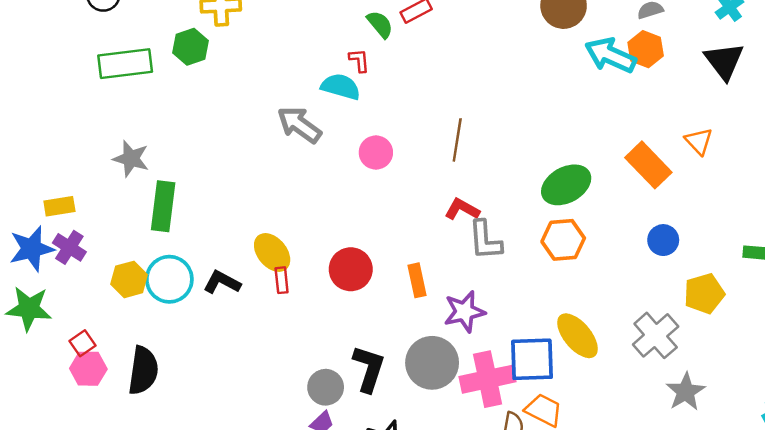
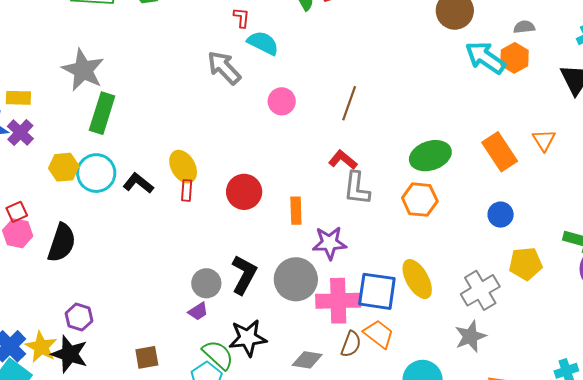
red L-shape: (359, 60) -> (242, 18), moved
gray star: (131, 159) -> (83, 70), size x1.4
gray star: (686, 392) -> (470, 336), moved

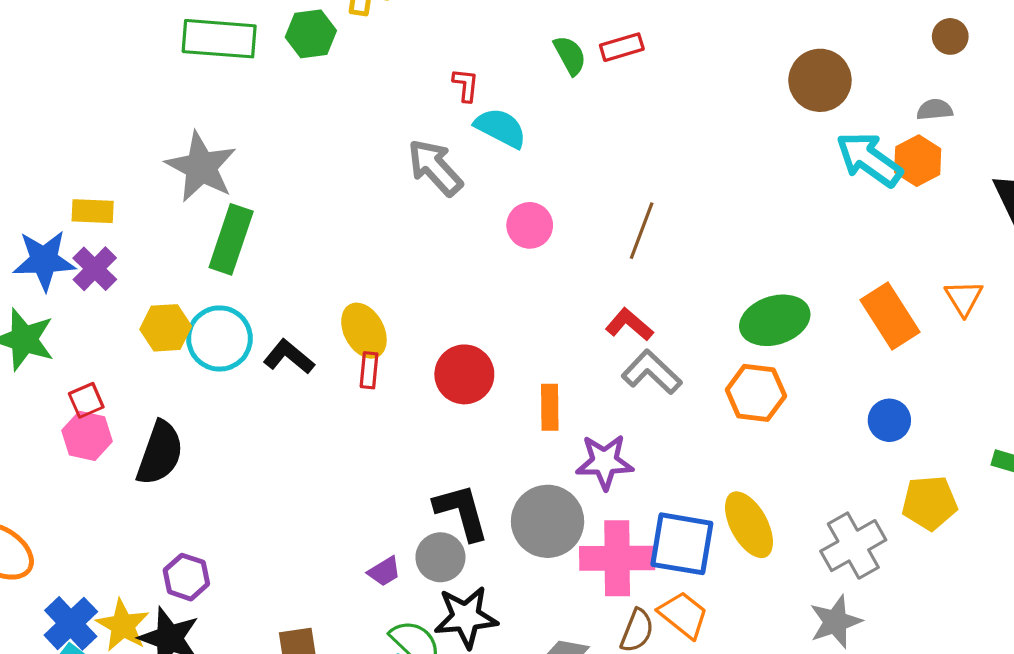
gray L-shape: (357, 188) -> (652, 372), turned 126
black L-shape: (244, 275) -> (462, 512), turned -45
gray circle: (206, 283) -> (440, 557), moved

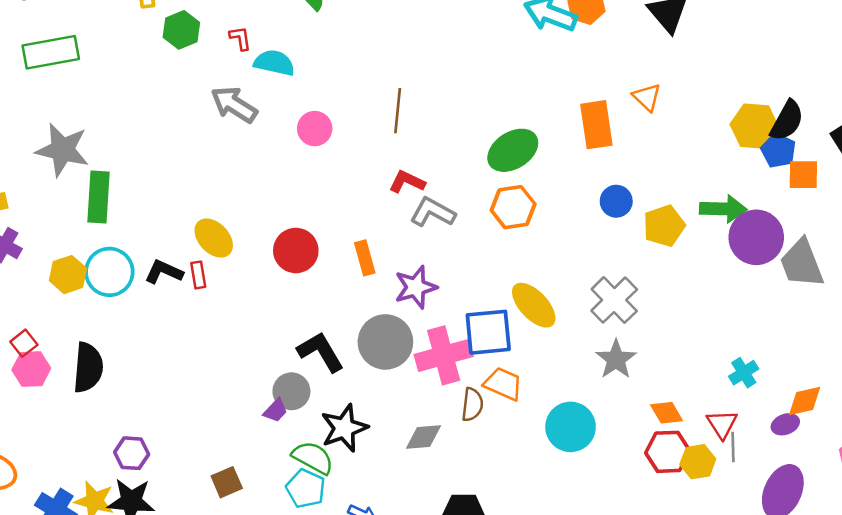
green hexagon: (311, 34) -> (181, 30), moved
orange rectangle: (890, 316) -> (596, 125), turned 39
red rectangle: (369, 370) -> (198, 275), moved
yellow pentagon: (929, 503) -> (664, 226), moved
gray circle: (440, 557) -> (291, 391), moved

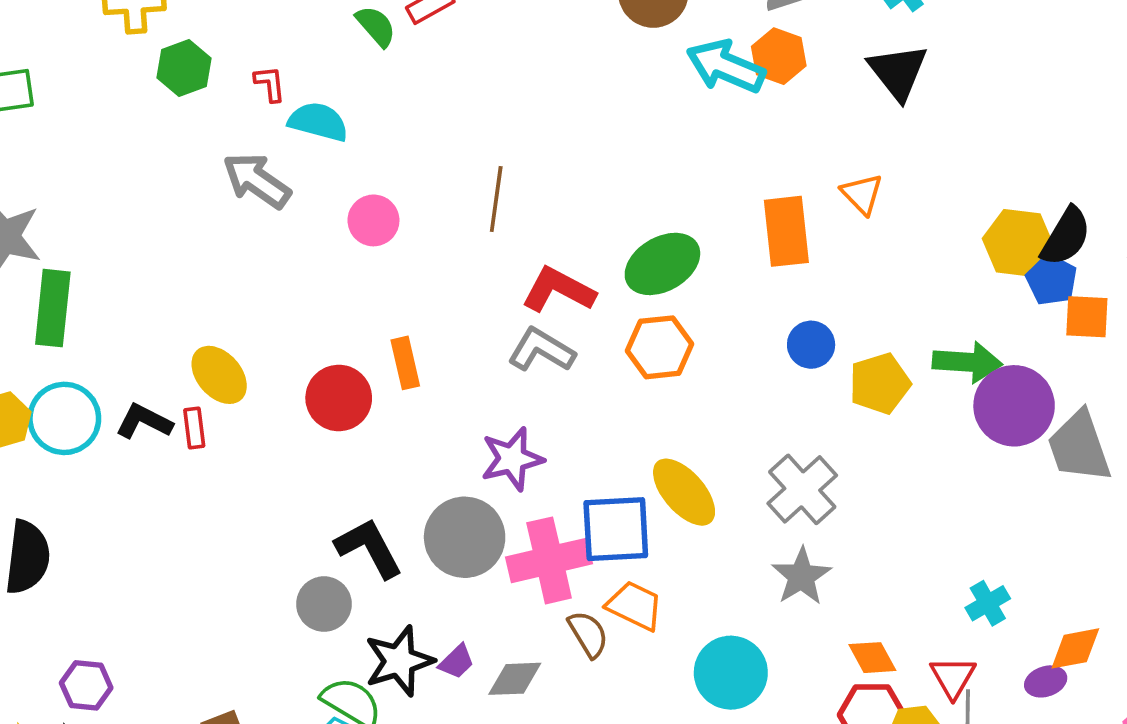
red L-shape: (407, 182) -> (558, 290), moved, size x1.4
orange rectangle: (365, 258) -> (405, 363), moved
brown semicircle: (472, 405) -> (588, 634), turned -40
purple trapezoid: (276, 411) -> (457, 662), moved

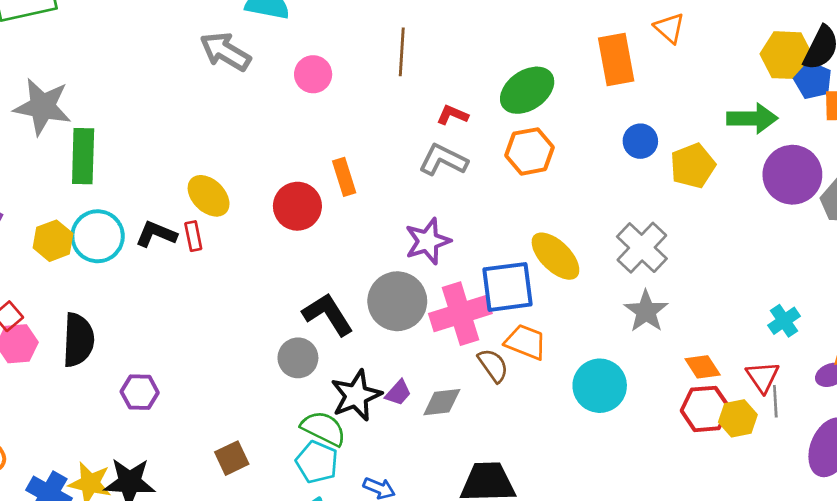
red L-shape: (558, 290) -> (452, 115), size x0.6
green arrow: (967, 362) -> (752, 118), moved
purple hexagon: (86, 685) -> (140, 392), moved

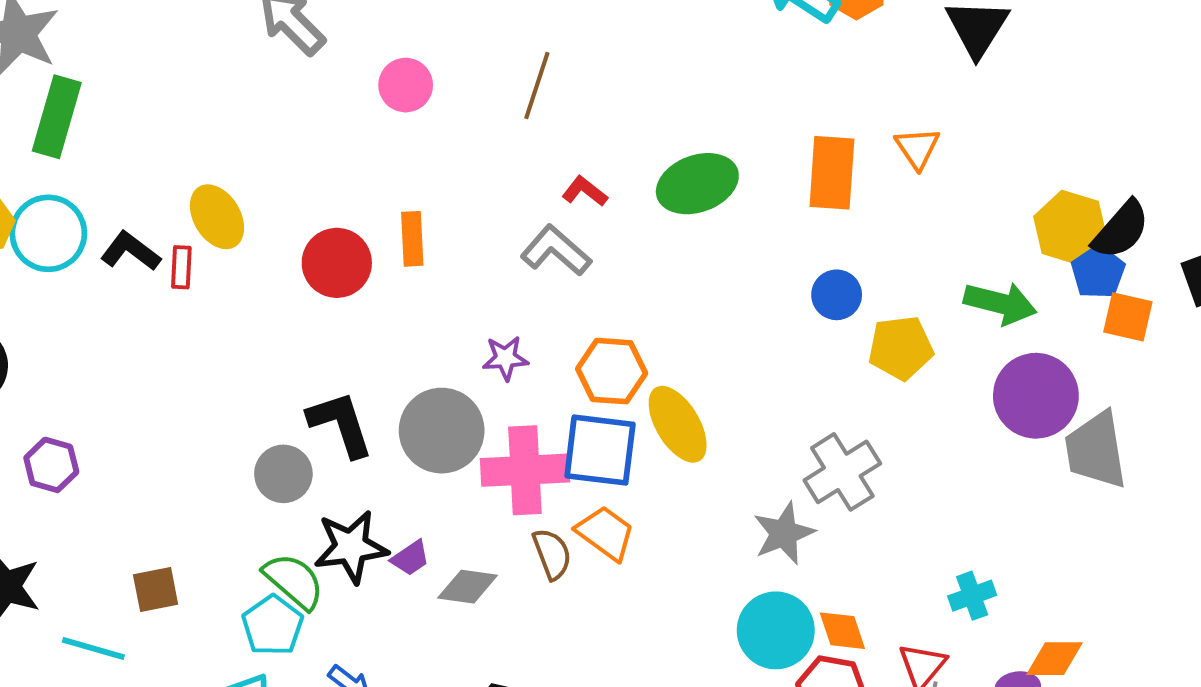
orange hexagon: (530, 151) -> (612, 371), moved
purple star: (428, 241) -> (505, 358), size x0.7
gray cross: (642, 248) -> (842, 472), moved
cyan circle: (600, 386) -> (776, 630), moved

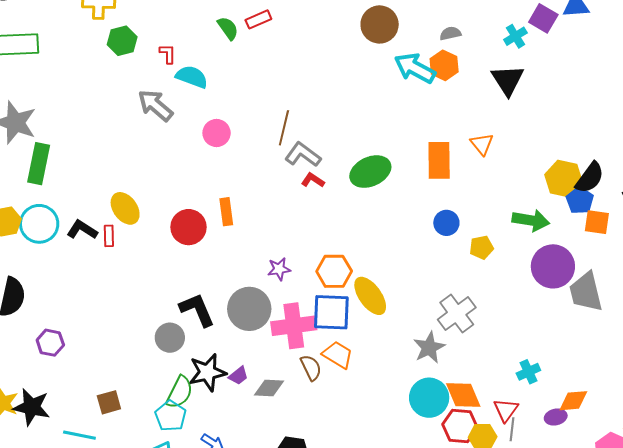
gray L-shape: (556, 251) -> (303, 155), moved
yellow pentagon: (901, 348) -> (482, 247), size x0.7
green semicircle: (294, 581) -> (180, 392), turned 80
orange diamond: (842, 631) -> (463, 395), size x1.4

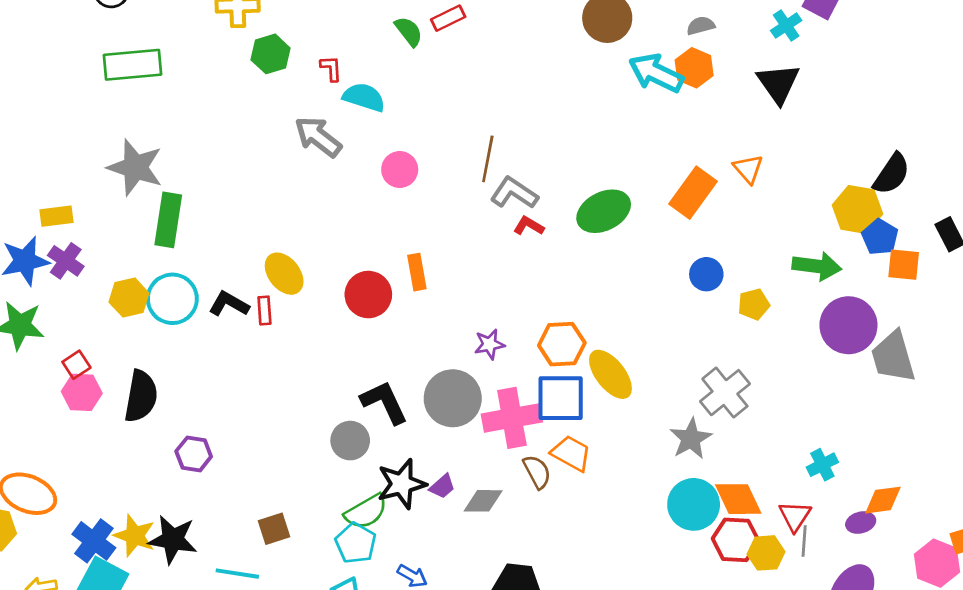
orange rectangle: (439, 160) -> (693, 193), turned 39
black semicircle: (590, 178) -> (892, 174), moved
green semicircle: (180, 392) -> (366, 512), turned 36

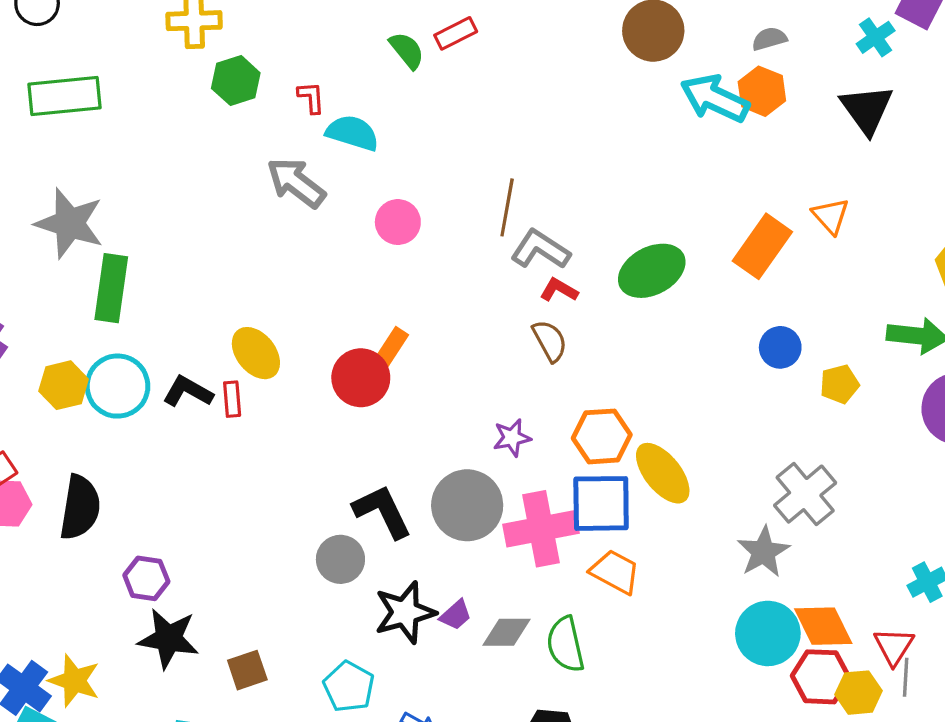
orange rectangle: (417, 272) -> (390, 350), moved, turned 44
brown semicircle: (537, 472) -> (550, 341), moved
green semicircle: (366, 512) -> (565, 644), moved, turned 108
black star: (173, 540) -> (168, 639), moved

